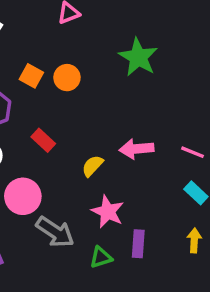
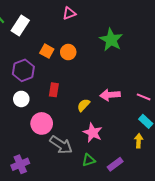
red rectangle: (43, 140) -> (54, 90), turned 56
yellow arrow: (194, 240) -> (139, 141), moved
purple rectangle: (138, 244) -> (115, 164), moved, turned 49

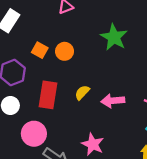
red rectangle: (54, 90) -> (48, 95), size x1.6
yellow semicircle: (84, 105) -> (82, 93), moved

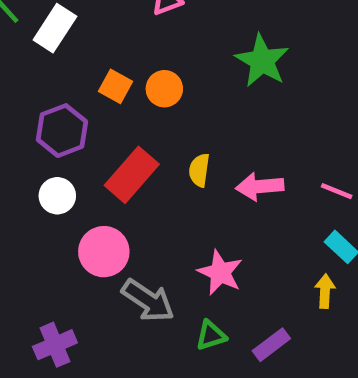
yellow semicircle: (82, 93) -> (199, 170), turned -35
red rectangle: (48, 95) -> (132, 175), turned 32

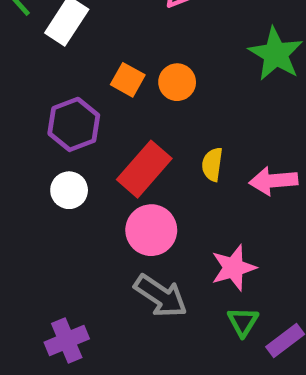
pink circle: (104, 252) -> (151, 230), moved
pink star: (220, 273) -> (233, 268), turned 30
green triangle: (211, 335) -> (243, 322), moved, turned -40

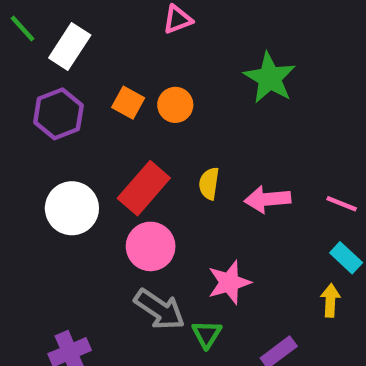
purple hexagon: (74, 124) -> (58, 114), moved
white circle: (69, 190) -> (72, 208), size x1.5
green triangle: (243, 322) -> (207, 334), moved

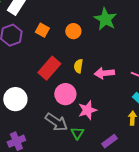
orange circle: (175, 105) -> (73, 31), moved
white circle: (72, 208) -> (15, 99), moved
pink circle: (151, 246) -> (65, 94), moved

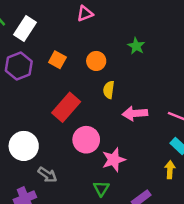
green star: (105, 19) -> (136, 46), size x0.6
yellow semicircle: (78, 66) -> (109, 90), moved
gray arrow: (56, 122) -> (47, 175), moved, size x0.7

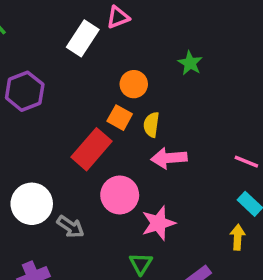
white rectangle: (25, 28) -> (83, 38), moved
orange square: (57, 60) -> (120, 118), moved
pink arrow: (135, 113) -> (169, 158), moved
gray arrow: (47, 175) -> (70, 227), moved

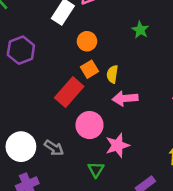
orange circle: (134, 84) -> (87, 41), moved
orange square: (120, 118) -> (90, 69), turned 30
white circle: (32, 204) -> (21, 147), moved
green triangle: (141, 264) -> (96, 169), moved

